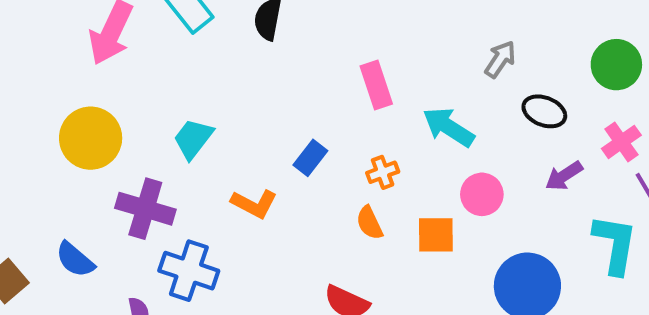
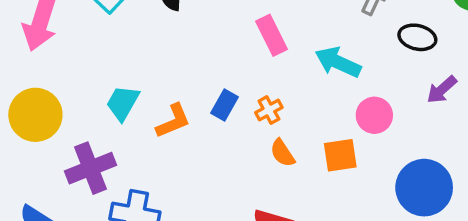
orange cross: (383, 172) -> (269, 110), moved
orange L-shape: (254, 204) -> (173, 121), moved, turned -42
purple cross: (145, 209) -> (90, 168), turned -30

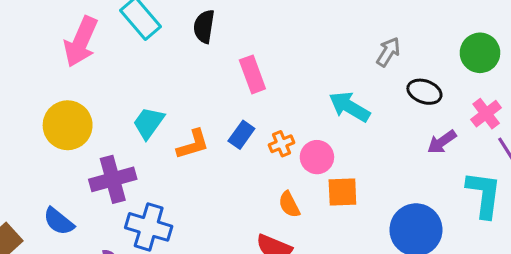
pink rectangle: (271, 35) -> (252, 74), moved
pink circle: (374, 115) -> (317, 157), moved
orange semicircle: (282, 153) -> (289, 204), moved

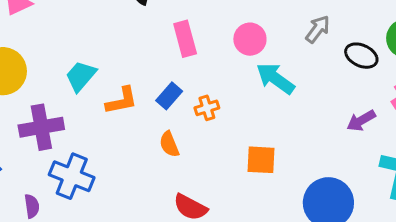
black ellipse: (424, 92) -> (361, 56), moved
pink circle: (317, 157) -> (250, 39), moved
orange semicircle: (289, 204) -> (169, 144), moved

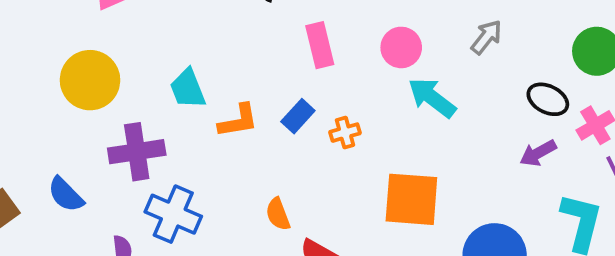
black ellipse: (361, 56) -> (548, 99), moved
cyan trapezoid: (81, 76) -> (188, 89), turned -64
orange semicircle: (169, 144) -> (278, 214), moved
orange square: (261, 160) -> (411, 199), size x1.5

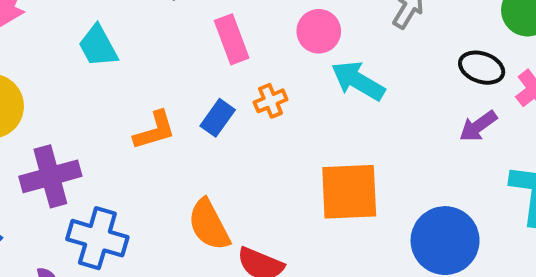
cyan trapezoid: (188, 89) -> (98, 46), moved
orange cross: (345, 133) -> (271, 101), moved
orange semicircle: (278, 214) -> (209, 225), size x1.5

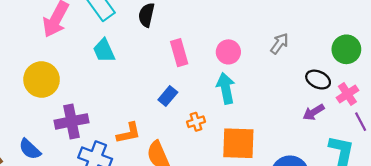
cyan arrow: (358, 81) -> (226, 88), moved, turned 44
orange cross: (271, 101) -> (196, 122), moved
orange L-shape: (155, 130) -> (129, 133), moved

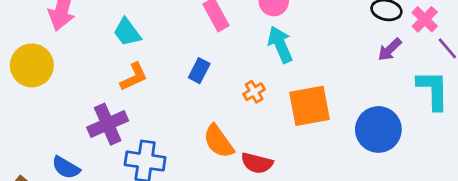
yellow circle: (42, 80) -> (32, 65), moved
blue rectangle: (168, 96) -> (199, 71), moved
orange L-shape: (129, 133) -> (134, 77), moved

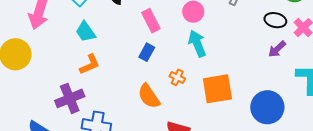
blue rectangle: (199, 71) -> (147, 52), moved
orange cross: (254, 92) -> (177, 77), turned -35
orange semicircle: (219, 141) -> (149, 96), moved

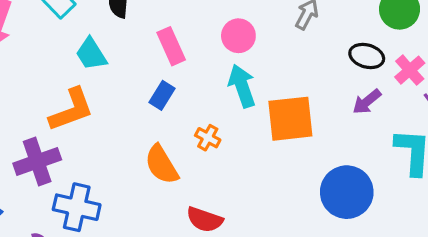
cyan trapezoid: (86, 32) -> (91, 54), moved
orange L-shape: (90, 64) -> (71, 110), size x1.4
orange square: (217, 89) -> (290, 119), moved

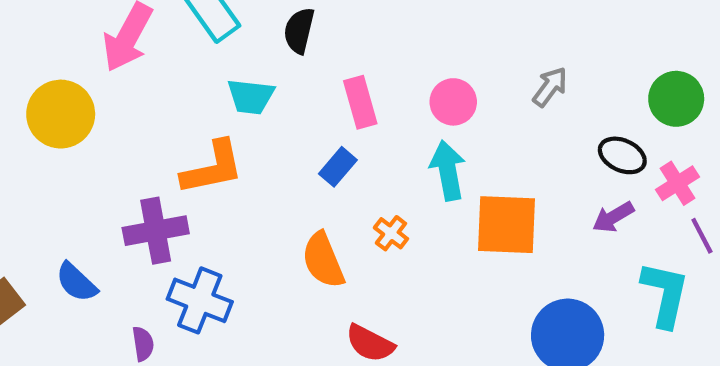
cyan trapezoid: (91, 54) -> (251, 96), turned -60

